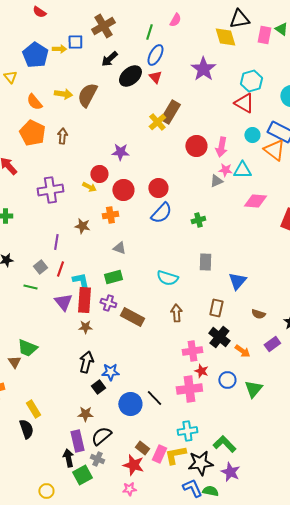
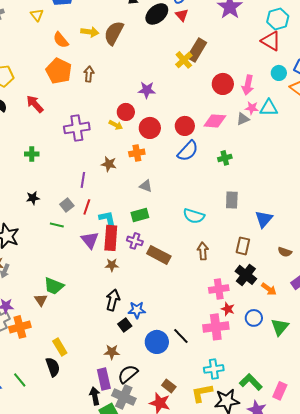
pink diamond: (255, 201) -> (215, 121), moved
pink rectangle: (159, 454) -> (280, 391), moved
gray cross: (97, 459) -> (124, 397), size x1.6

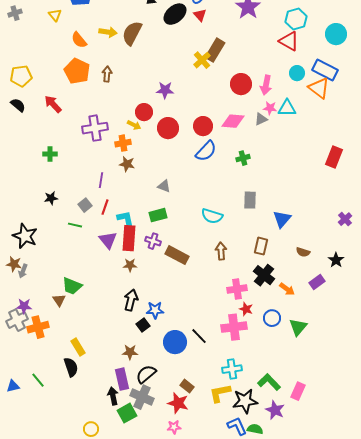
orange cross: (137, 153) -> (123, 143), moved

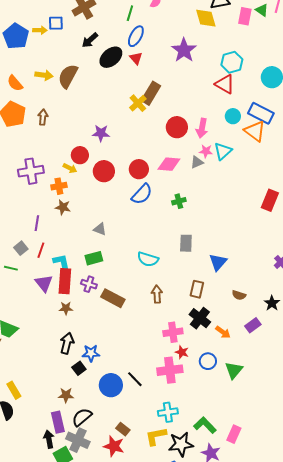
cyan triangle: (287, 108) -> (223, 151), turned -42

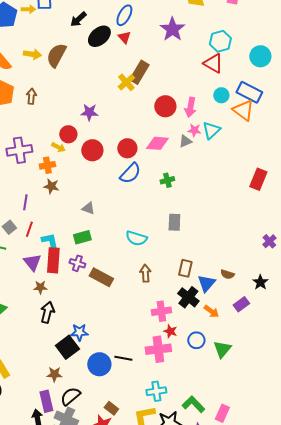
blue triangle: (218, 262) -> (206, 283), moved
brown star: (66, 308) -> (40, 287), moved
black arrow: (67, 343) -> (47, 312), moved
black square: (79, 368) -> (67, 347), size x1.6
black line: (135, 379) -> (123, 358), turned -36

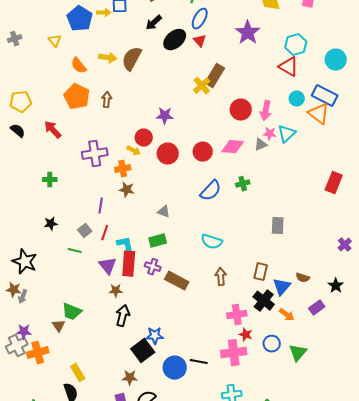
blue semicircle: (130, 173) -> (211, 191), moved
gray rectangle: (174, 222) -> (278, 226), moved

